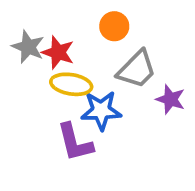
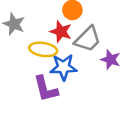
red star: (58, 52) -> (61, 32), moved

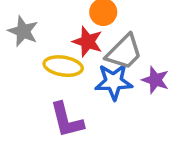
blue star: (63, 67) -> (114, 82), moved

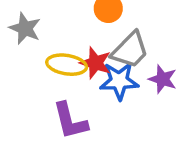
red star: (88, 42) -> (96, 63), moved

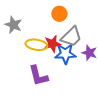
red star: (96, 63) -> (52, 44), turned -30

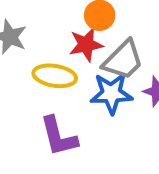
red star: (52, 44) -> (86, 45), moved

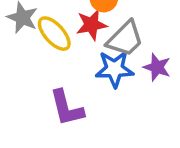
yellow ellipse: (55, 76) -> (54, 34), moved, turned 39

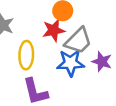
yellow ellipse: (54, 34) -> (26, 55), moved, turned 44

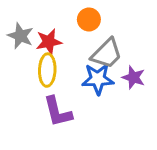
red star: (54, 30) -> (49, 42), moved

